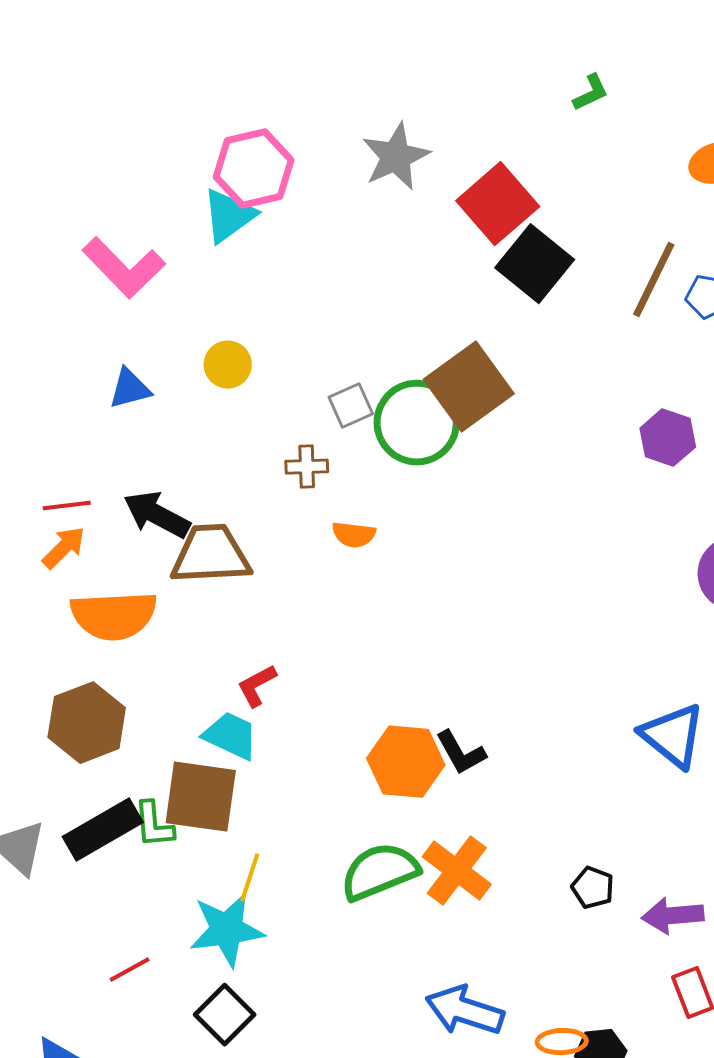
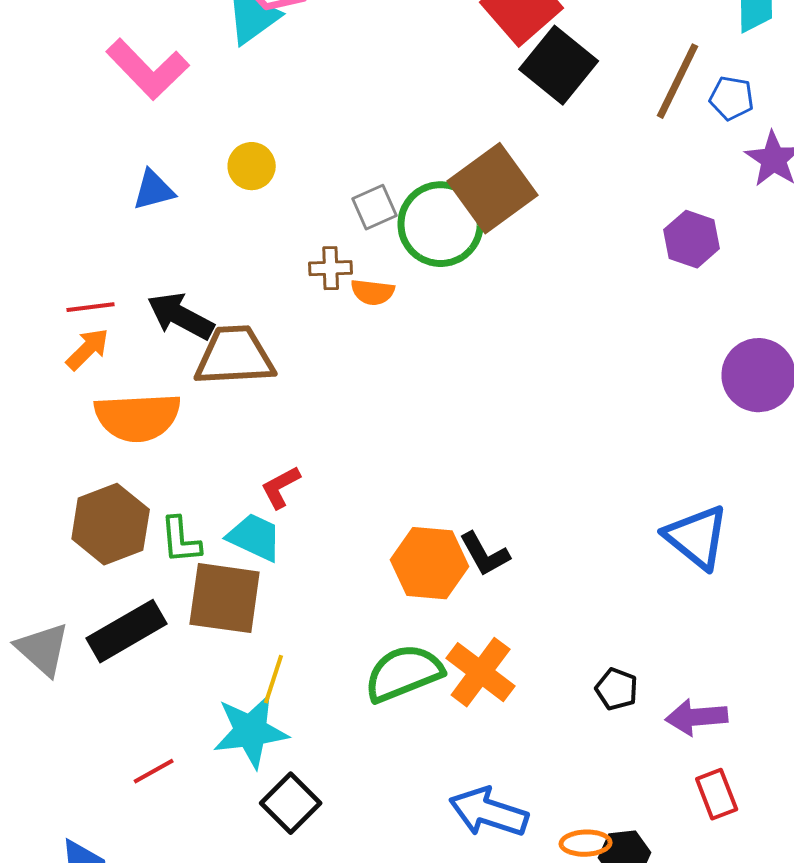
orange semicircle: (354, 535) -> (373, 292), moved
green L-shape: (154, 825) -> (181, 540), moved
black square: (225, 1015) -> (291, 803), moved

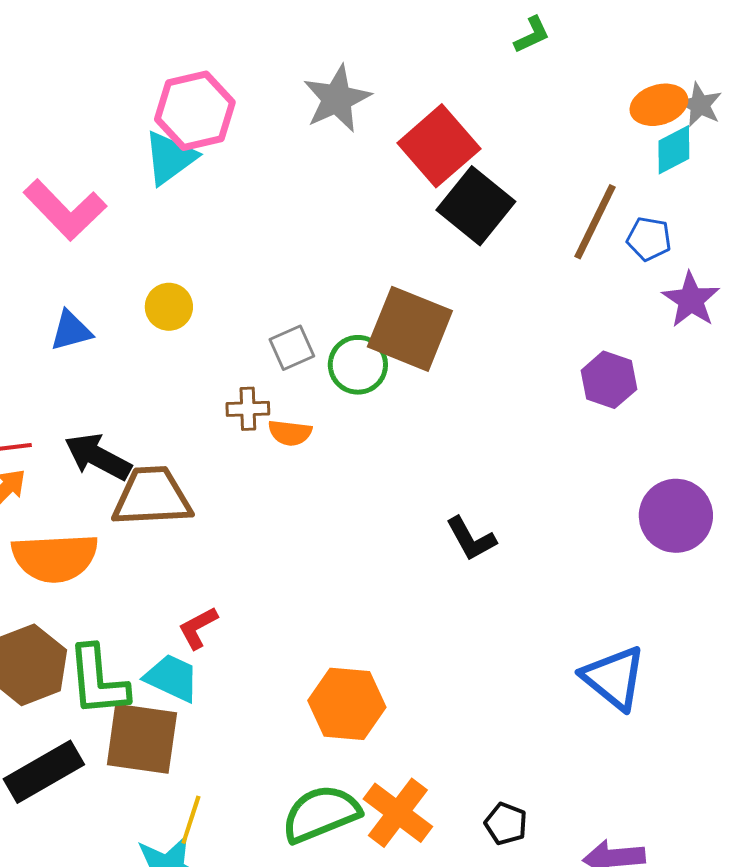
brown square: (493, 188) -> (410, 329), turned -32
green circle: (441, 224) -> (358, 365), size x0.7
green L-shape: (181, 540) -> (98, 681), size x1.5
black L-shape: (485, 554) -> (471, 539), moved
black pentagon: (617, 689) -> (506, 824), moved

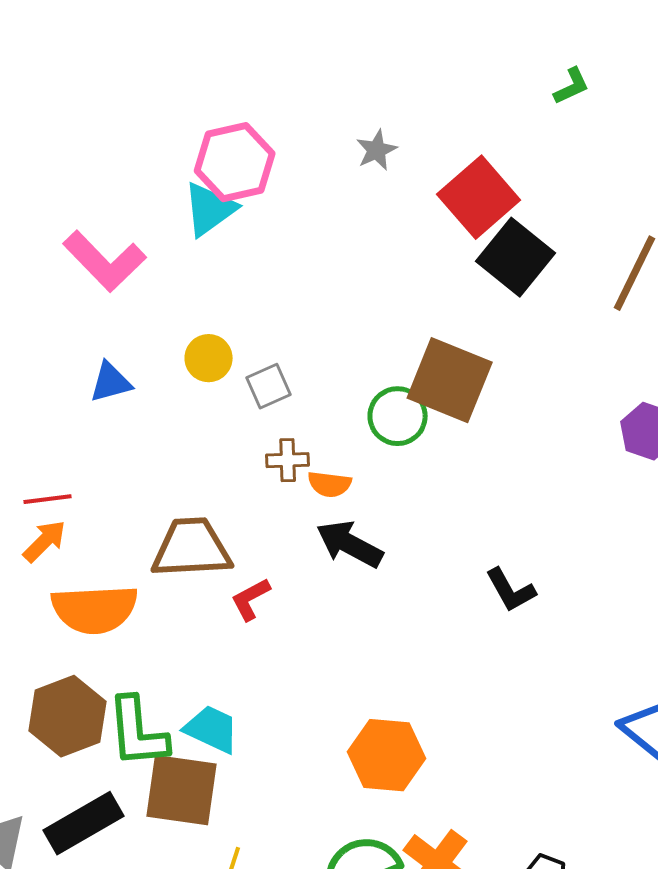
gray star: (337, 99) -> (377, 150), size x0.6
gray square: (292, 348) -> (269, 386), moved
black arrow: (98, 457) -> (350, 544), moved
red L-shape: (198, 628) -> (251, 599), moved

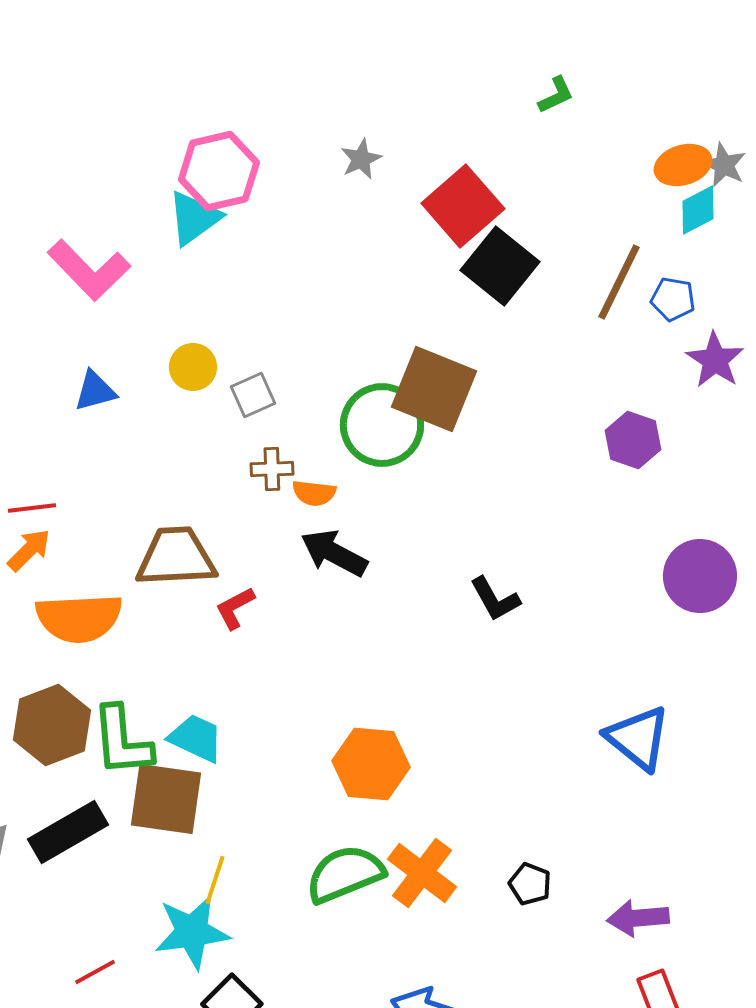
green circle: (398, 416) -> (382, 425), size x1.4

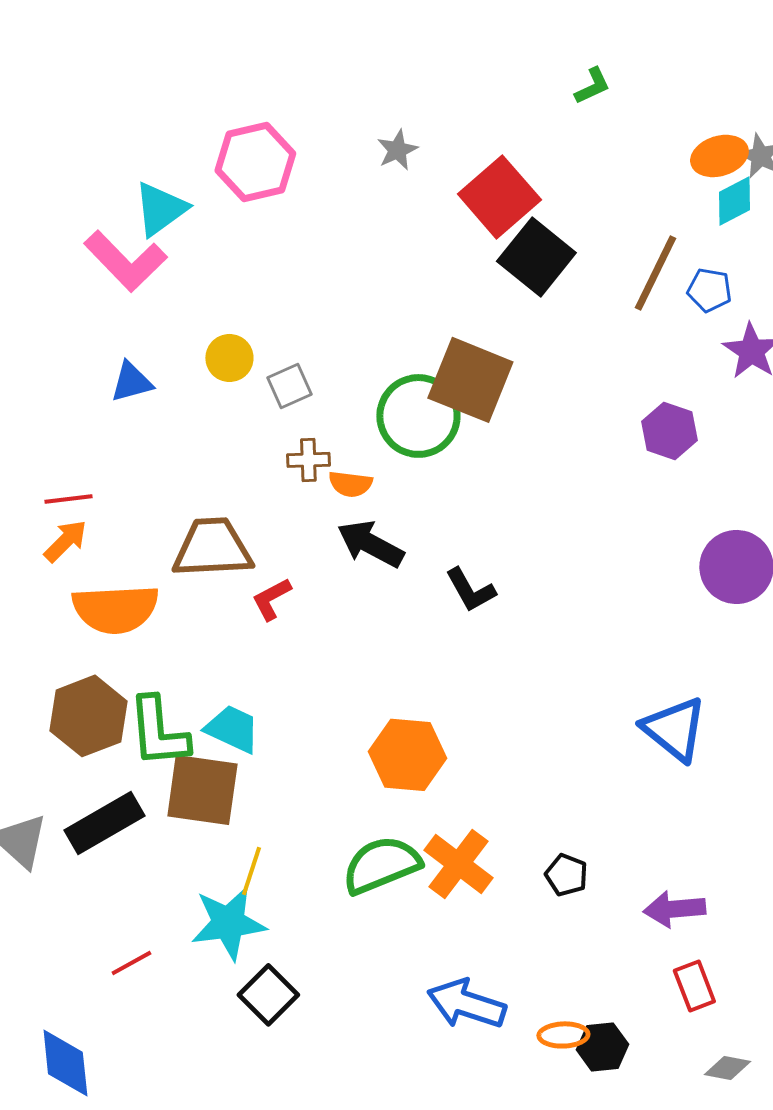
cyan triangle: (194, 218) -> (160, 209), moved
black L-shape: (495, 599) -> (470, 590), moved

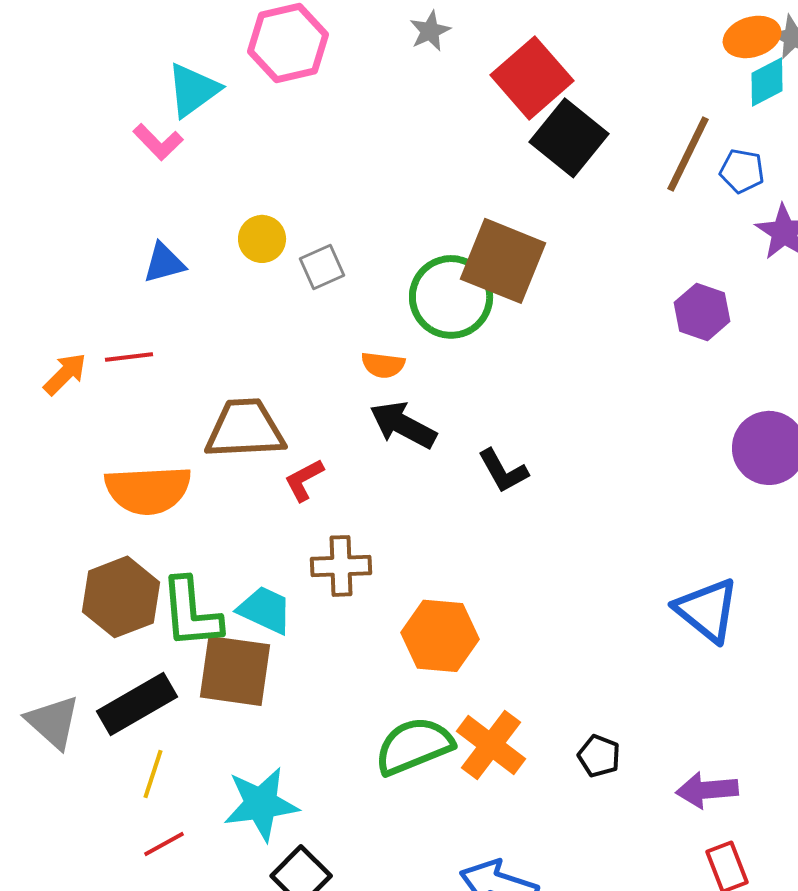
pink L-shape: (125, 261) -> (158, 142), size x0.6
brown cross: (308, 460) -> (341, 566), moved, size x1.4
red line: (68, 499) -> (129, 357), moved
orange arrow: (65, 541) -> (65, 374), moved
yellow line: (251, 871) -> (153, 774), moved

